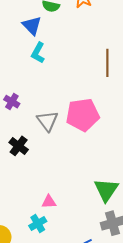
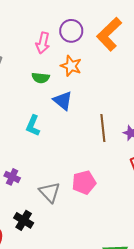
blue triangle: (32, 26) -> (63, 101), moved
pink pentagon: (83, 115) -> (84, 182), size x0.7

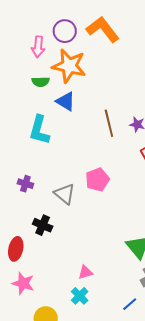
orange L-shape: (109, 34) -> (103, 29), turned 104
orange star: (71, 66) -> (69, 66), size x1.6
cyan L-shape: (33, 126) -> (39, 130), size x1.4

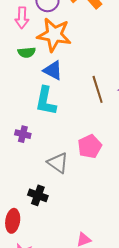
cyan L-shape: (39, 130) -> (46, 101), moved
purple cross: (25, 184) -> (23, 134), moved

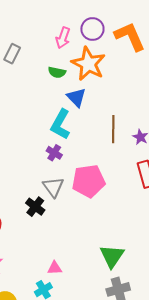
purple cross: (23, 134) -> (54, 153), moved
pink pentagon: (90, 146) -> (89, 181), size x1.4
black cross: (38, 195) -> (35, 207), moved

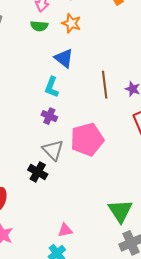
orange star: (88, 64) -> (71, 23), size x0.6
green semicircle: (57, 72) -> (39, 26), moved
cyan L-shape: (60, 124) -> (52, 87), size x0.7

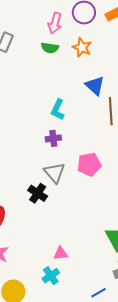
blue triangle: (64, 58) -> (95, 86), moved
purple cross: (49, 116) -> (53, 138), turned -35
pink pentagon: (87, 139) -> (89, 164), size x0.7

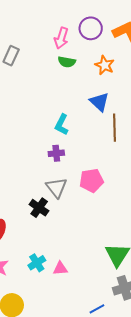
orange star: (82, 47) -> (105, 65), moved
green semicircle: (50, 48) -> (67, 62), moved
cyan cross: (51, 276) -> (37, 263), moved

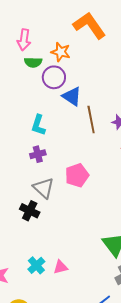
purple circle: (91, 28) -> (54, 77), moved
orange star: (105, 65) -> (61, 52), moved

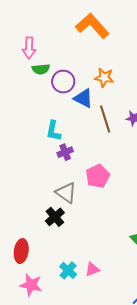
orange star: (61, 52) -> (104, 78), moved
purple cross: (38, 154) -> (65, 152), moved
black cross: (30, 211) -> (55, 217), turned 30

